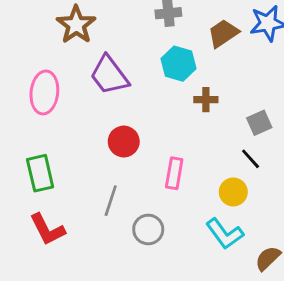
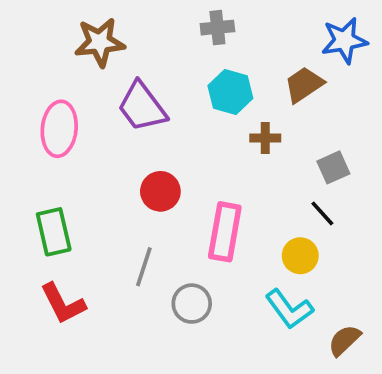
brown star: (76, 25) -> (100, 42), turned 30
brown trapezoid: (223, 33) -> (304, 85), moved
pink rectangle: (174, 173) -> (225, 232), size x1.4

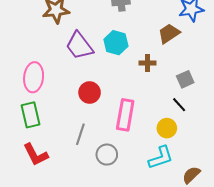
cyan hexagon: (230, 92) -> (116, 43), moved
pink ellipse: (59, 129) -> (34, 77), moved
cyan L-shape: (289, 309) -> (161, 158), turned -72

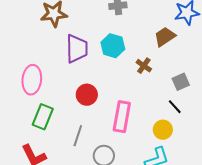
purple trapezoid: (79, 46) -> (77, 49), turned -144
brown cross: (148, 63) -> (144, 66), turned 35
green rectangle: (31, 115) -> (43, 117), moved, turned 35

